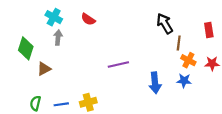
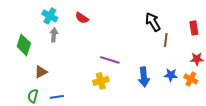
orange cross: (188, 60) -> (191, 79), moved
purple line: (118, 64) -> (110, 60), turned 30
brown triangle: (44, 69) -> (41, 72), moved
yellow cross: (88, 102) -> (101, 81), moved

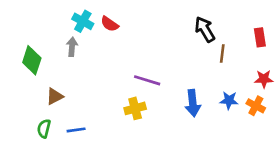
cyan cross: (50, 16) -> (83, 21), moved

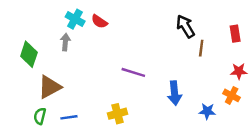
brown triangle: (55, 96) -> (50, 87), size x1.5
blue star: (229, 100) -> (207, 111), moved
yellow cross: (135, 108) -> (118, 114), moved

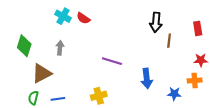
black arrow: (185, 26) -> (156, 22), turned -144
gray arrow: (65, 42) -> (60, 48), moved
orange cross: (232, 95) -> (195, 80), turned -32

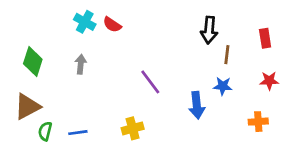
purple line: (112, 61) -> (150, 82), turned 36
brown triangle: (42, 73) -> (27, 107), moved
orange cross: (195, 80) -> (258, 122), moved
blue star: (174, 94) -> (223, 86), moved

